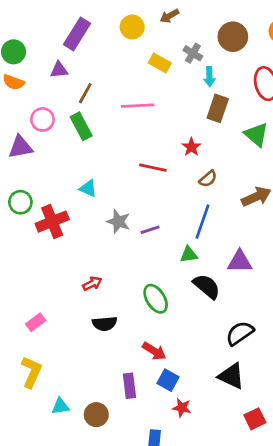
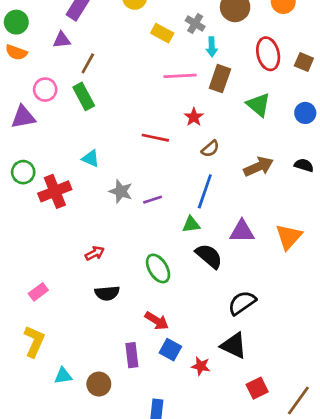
pink line: (138, 106) -> (180, 76), moved
red star: (182, 408) -> (201, 366), moved

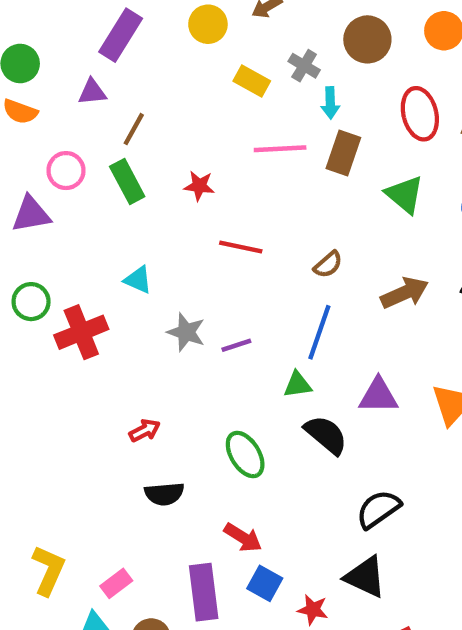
red star: (194, 117) -> (199, 186), moved, turned -30
pink rectangle: (38, 292) -> (116, 583), moved
purple rectangle: (132, 355) -> (204, 592), size x1.4

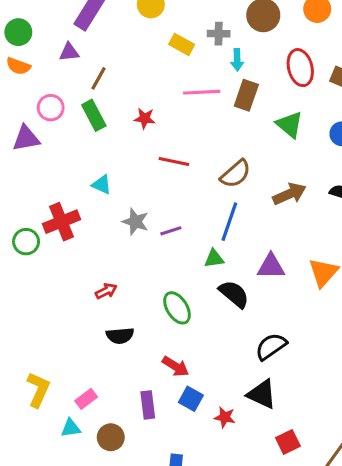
gray cross: (304, 66) -> (219, 34), turned -30
brown semicircle: (328, 264) -> (236, 174), size x1.5
green circle: (31, 302) -> (26, 242), moved
purple rectangle: (204, 592) -> (148, 405), size x0.7

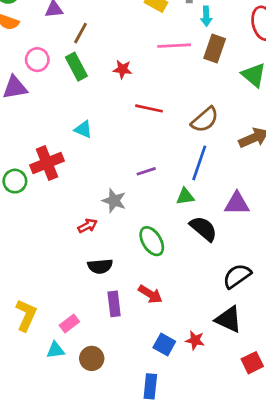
gray star: (135, 222) -> (114, 201), moved
blue square: (191, 399) -> (164, 344), moved
purple rectangle: (148, 405) -> (114, 304), moved

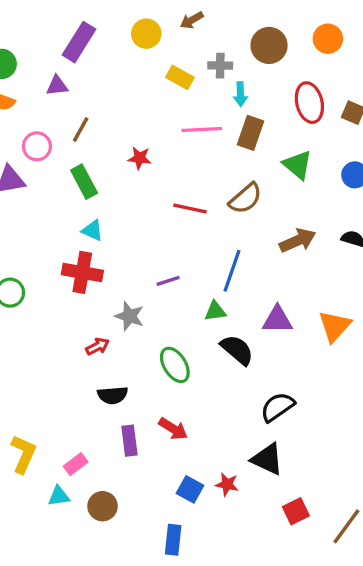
brown line: (81, 33) -> (81, 129), moved
green rectangle: (76, 67) -> (84, 182), moved
red line: (149, 108) -> (190, 209), moved
brown semicircle: (205, 120) -> (245, 198), moved
red cross: (47, 163) -> (82, 272), moved, turned 32

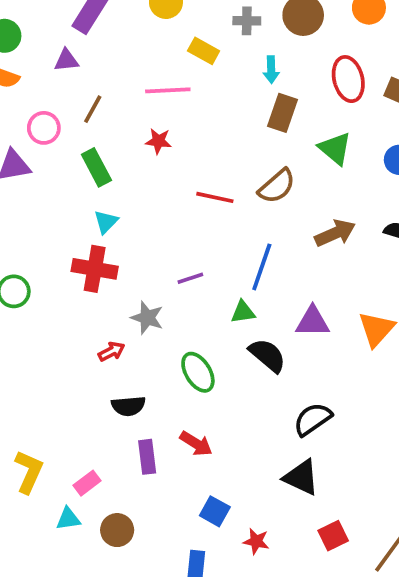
gray cross: (220, 66) -> (247, 21), moved
pink line: (202, 129) -> (168, 90), moved
cyan triangle: (92, 230) -> (106, 222), turned 50
red star: (227, 484) -> (256, 541), moved

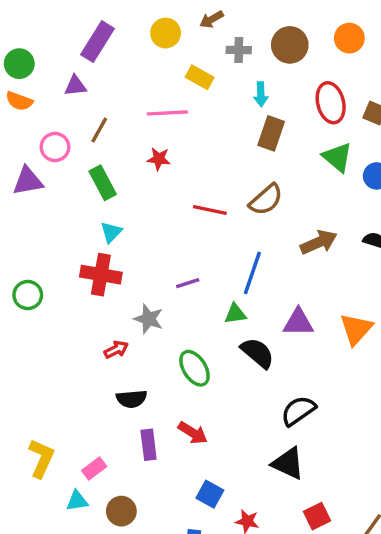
green triangle: (335, 149) -> (337, 157), moved

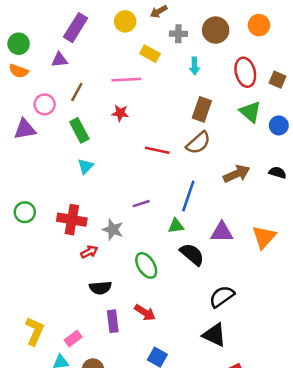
brown rectangle: (271, 133) -> (202, 109), moved
red cross: (101, 275) -> (72, 220), moved

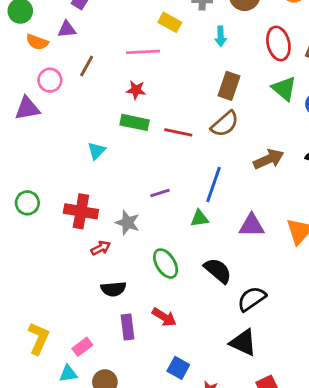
orange semicircle: (19, 71) -> (37, 42), moved
green rectangle: (79, 130) -> (135, 122), moved, turned -50
black semicircle: (192, 254) -> (218, 271), moved

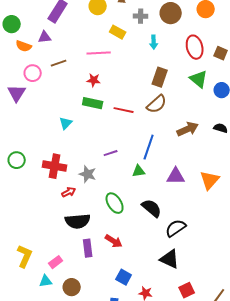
brown line: (87, 66) -> (59, 63), turned 42
purple triangle: (27, 108) -> (17, 93), turned -48
black semicircle: (113, 289) -> (78, 221), size x1.4

